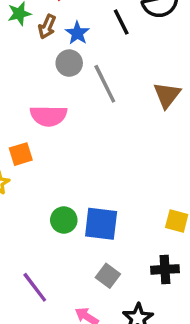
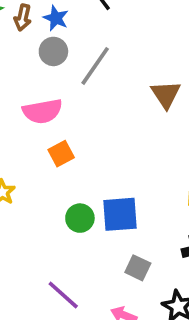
gray line: (105, 84) -> (95, 66), turned 72
brown triangle: (167, 95) -> (166, 94), moved
orange square: (21, 154) -> (61, 154), moved

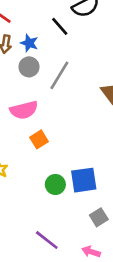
gray square: (138, 268) -> (99, 217), turned 36

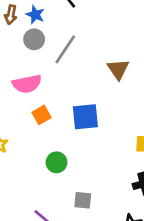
blue square: (84, 180) -> (85, 117), moved
gray square: (99, 217) -> (83, 200), moved, turned 36

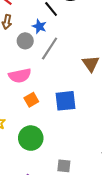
blue star: (35, 15) -> (39, 26), moved
green circle: (57, 162) -> (31, 138), moved, size x1.5

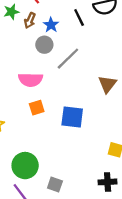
blue star: (39, 26) -> (51, 25), moved
green circle: (31, 138) -> (25, 166), moved

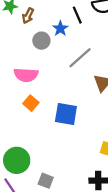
blue star: (51, 25) -> (60, 29), moved
gray line: (68, 59) -> (80, 58), moved
orange square: (37, 108) -> (31, 103), turned -35

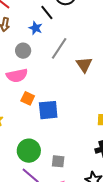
gray circle: (41, 41) -> (23, 51), moved
blue square: (66, 114) -> (48, 110), moved

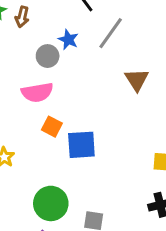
blue star: (36, 28) -> (68, 40), moved
gray line: (59, 48) -> (111, 33), moved

